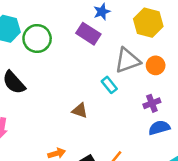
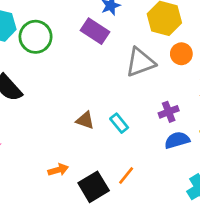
orange circle: (156, 65) -> (181, 54), moved
cyan rectangle: (109, 85) -> (119, 123), moved

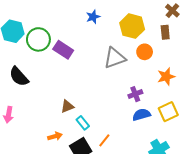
purple rectangle: (95, 31) -> (63, 50), moved
brown triangle: (85, 120) -> (67, 106), moved, turned -40
cyan rectangle: (119, 123) -> (83, 123), moved

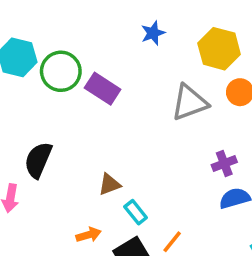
black semicircle: (19, 77) -> (38, 160), moved, turned 65

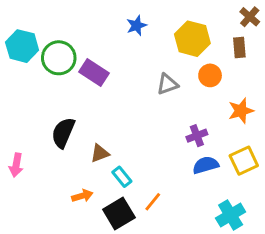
gray triangle: (189, 103) -> (167, 84), size x0.7
black semicircle: (38, 160) -> (63, 133), moved

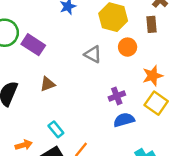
gray triangle: (167, 84) -> (93, 54), turned 48
brown triangle: (100, 153) -> (48, 84), moved
yellow square: (244, 161) -> (156, 103), moved, turned -30

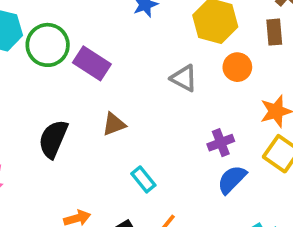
blue semicircle: (124, 120) -> (232, 179), turned -30
cyan rectangle: (56, 129) -> (143, 179), moved

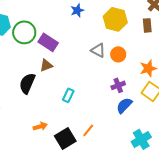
orange circle: (237, 67) -> (118, 54), moved
brown triangle: (114, 124) -> (46, 65), moved
cyan rectangle: (143, 179) -> (68, 95), moved, turned 64

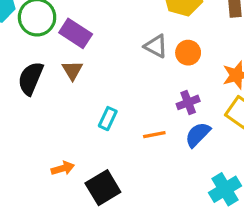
brown triangle: (46, 65) -> (72, 70), turned -40
black semicircle: (27, 83) -> (31, 78), moved
orange line: (88, 130) -> (154, 135), moved, turned 40

